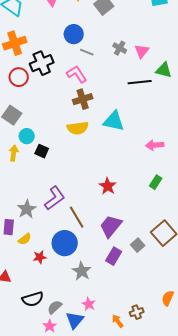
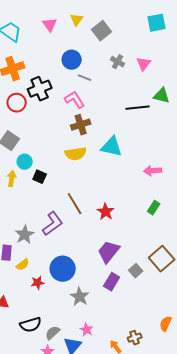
gray cross: (120, 48) -> (118, 62), moved
pink triangle: (142, 51) -> (144, 64), moved
brown line: (77, 217) -> (75, 204), moved

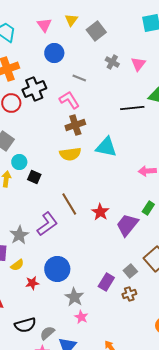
blue circle: (72, 60) -> (54, 53), moved
purple trapezoid: (109, 252) -> (127, 225), moved
pink star: (87, 330) -> (81, 317), moved
brown cross: (135, 338) -> (129, 294), moved

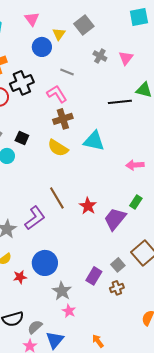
yellow triangle: (71, 20) -> (59, 34), moved
yellow semicircle: (70, 154) -> (58, 148), turned 40
black square: (34, 177) -> (22, 138), moved

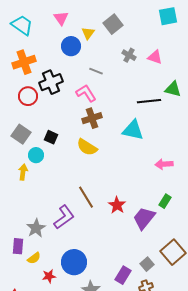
pink triangle: (126, 58) -> (155, 57), turned -49
cyan triangle: (94, 141) -> (133, 130), moved

